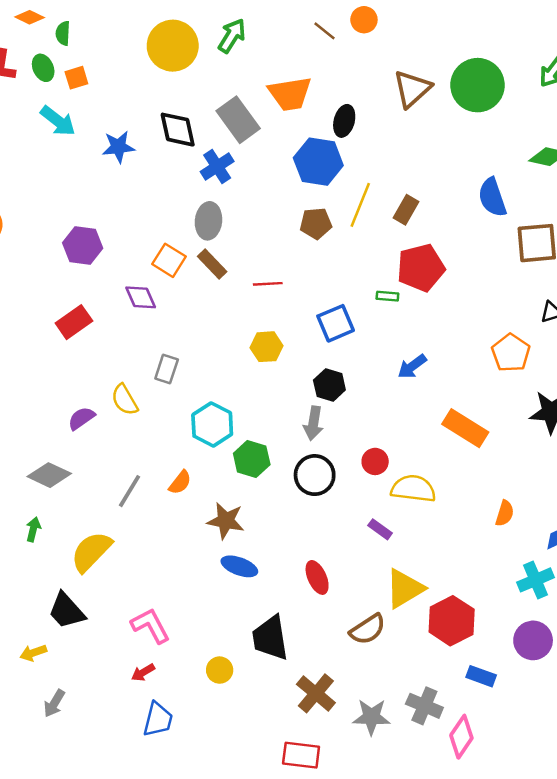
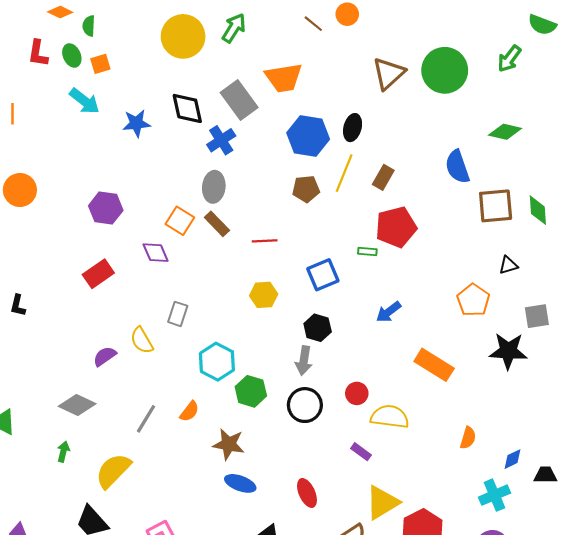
black ellipse: (344, 121) -> (353, 128), moved

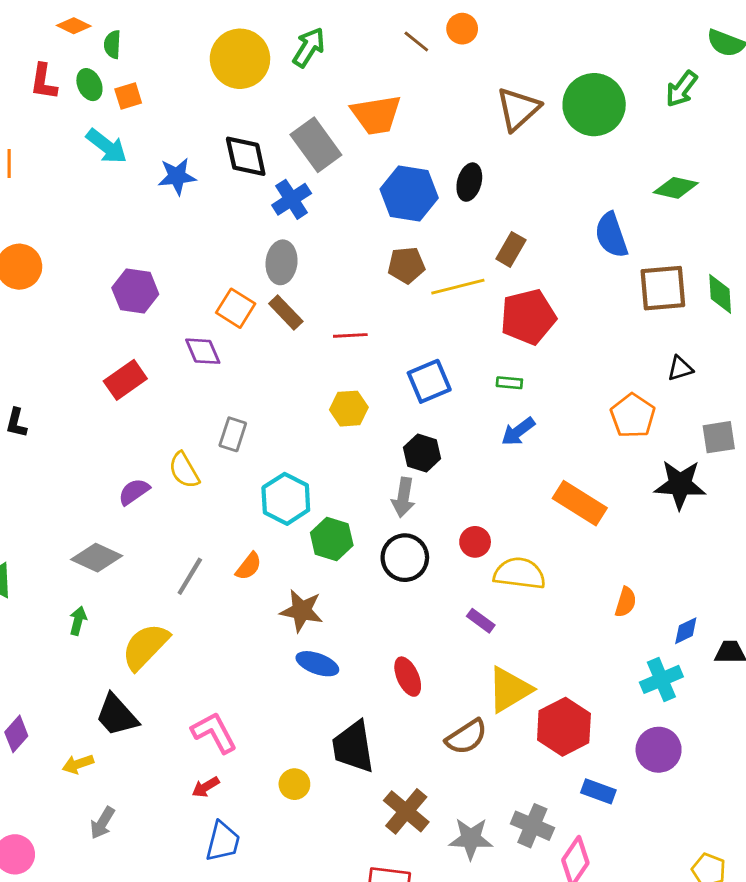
yellow line: (344, 173) -> (458, 287), moved, turned 54
green rectangle: (367, 251) -> (509, 383), moved

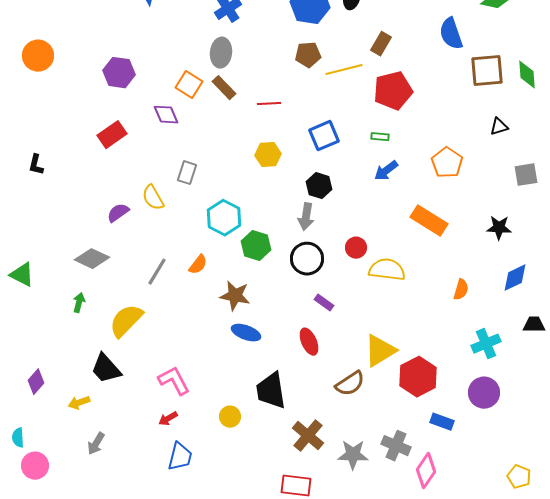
orange pentagon: (633, 416) -> (447, 163), moved
black star: (680, 485) -> (499, 228), moved, size x0.7
purple rectangle: (481, 621) -> (324, 303), moved
blue diamond: (686, 631) -> (515, 278), moved, size x1.4

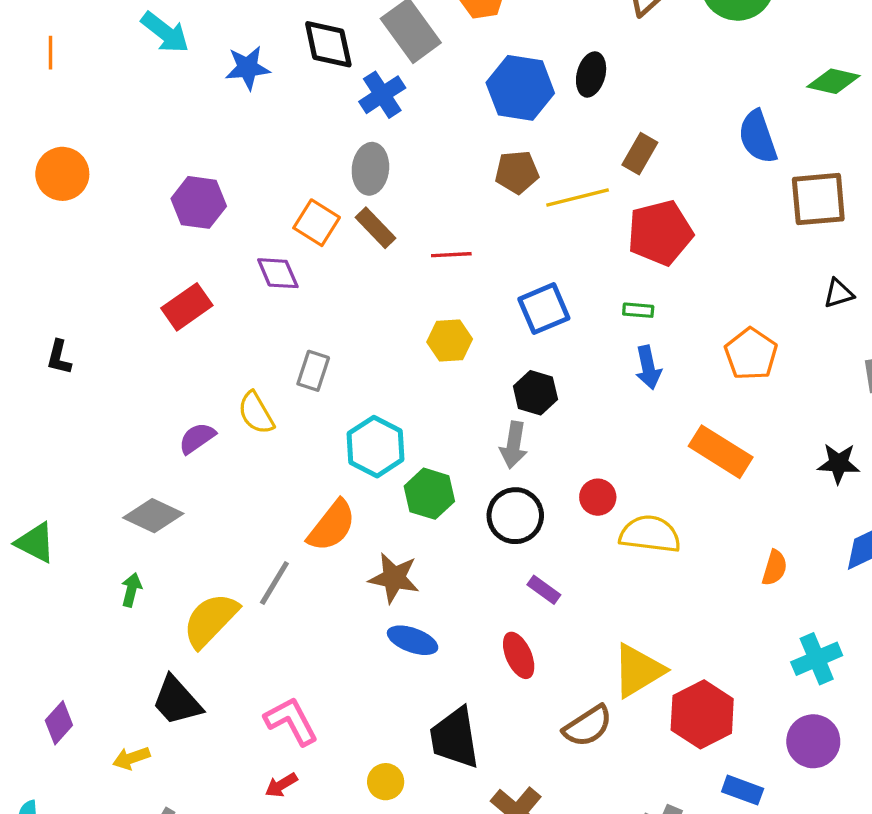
blue arrow: (386, 171) -> (648, 367), turned -65
orange semicircle: (198, 265) -> (332, 526), size x1.6
gray line: (157, 272) -> (274, 583), moved

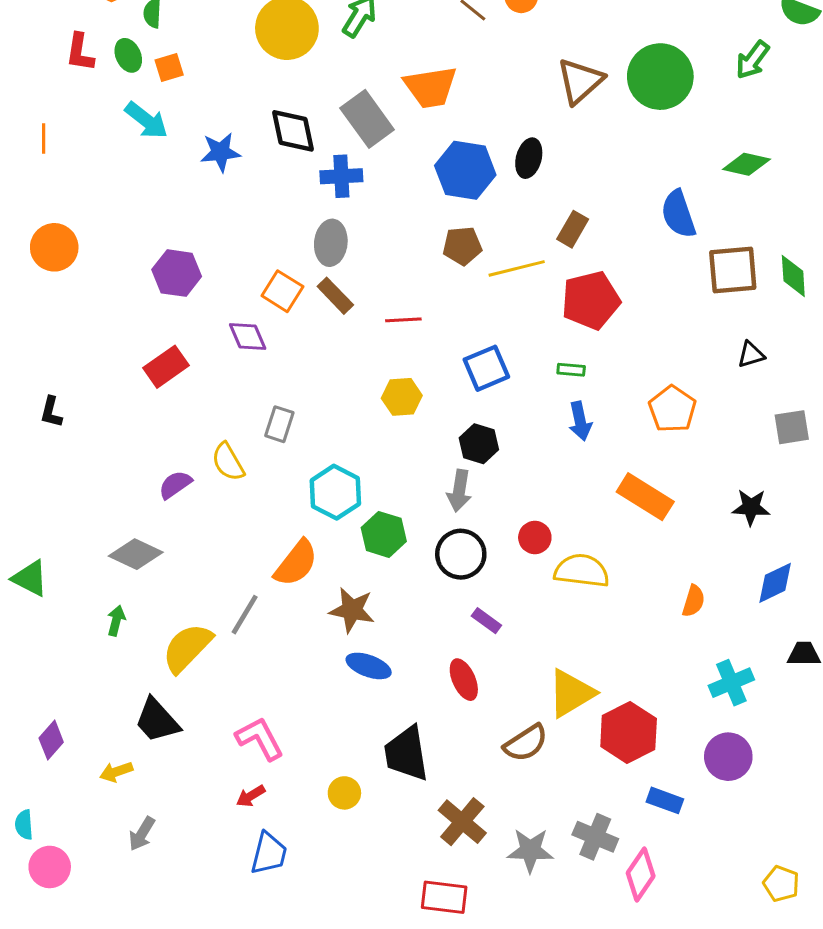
blue cross: (382, 95) -> (341, 176), turned 30

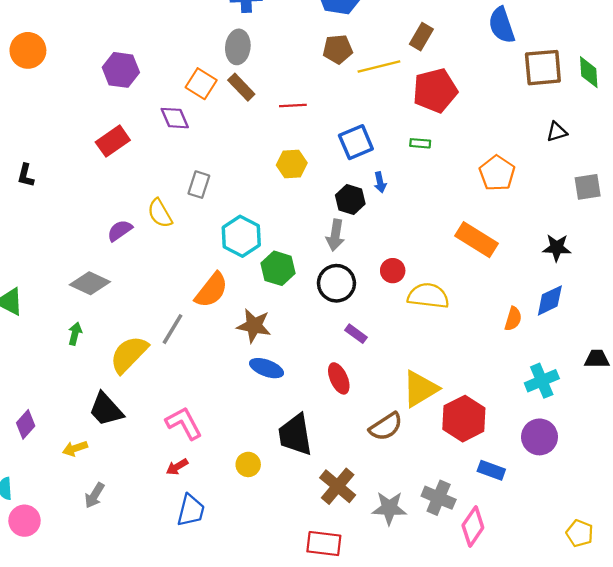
blue arrow: (580, 421) -> (380, 182), moved, size x0.7
blue diamond: (775, 583) -> (550, 300), moved

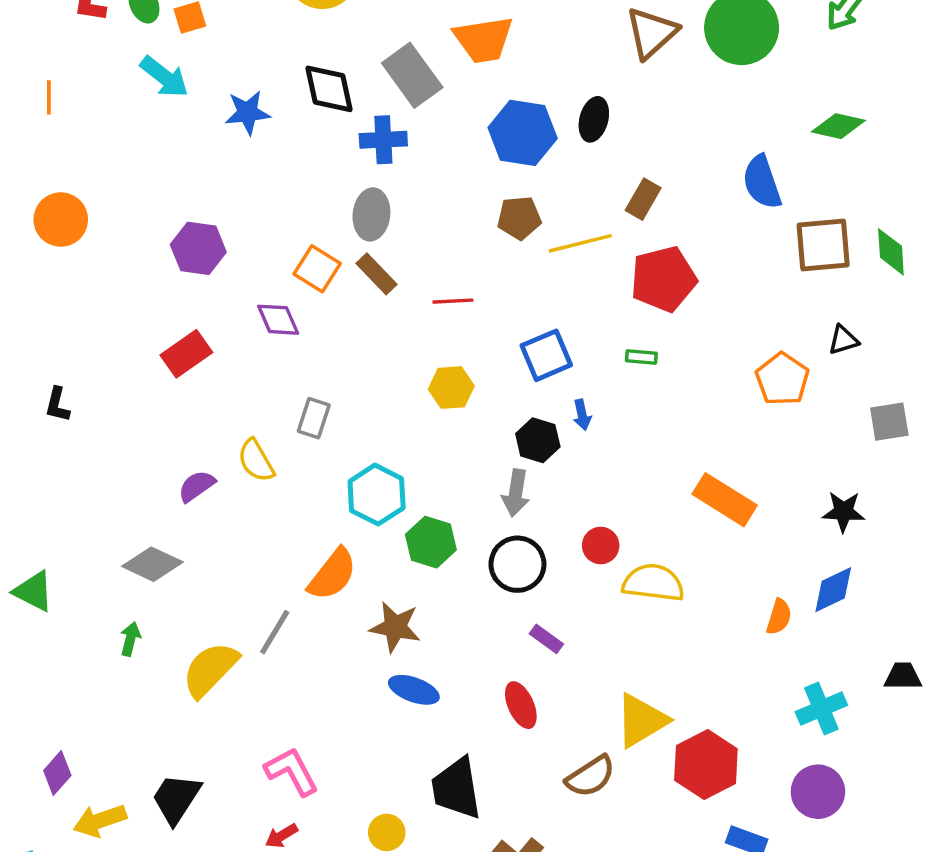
orange pentagon: (497, 173) -> (782, 379), moved
black trapezoid: (106, 409) -> (176, 798), moved, turned 75
yellow arrow: (75, 448) -> (100, 821), moved, size x1.4

